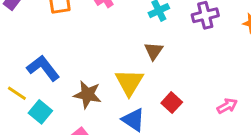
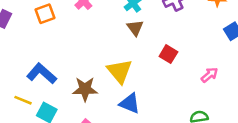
brown triangle: (154, 51) -> (135, 28), moved
red square: (172, 103) -> (168, 54), moved

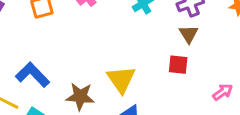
brown triangle: (135, 28) -> (189, 34), moved
red square: (168, 54) -> (178, 65), turned -30

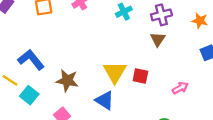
red square: (178, 65) -> (140, 76), moved
yellow triangle: (121, 79) -> (115, 72), moved

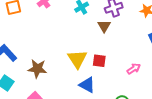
brown triangle: (158, 39) -> (104, 26), moved
blue triangle: (105, 100) -> (87, 85), moved

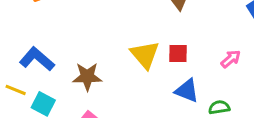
blue triangle: (87, 85) -> (187, 91), moved

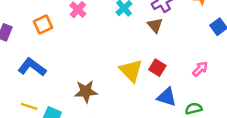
red square: (178, 53) -> (157, 68), turned 35
blue L-shape: (37, 59) -> (32, 67), moved

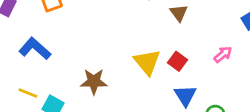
pink arrow: (200, 69) -> (223, 54), moved
blue triangle: (167, 97) -> (185, 95), turned 35

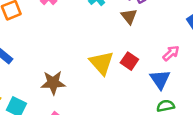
blue triangle: (185, 95) -> (160, 79), moved

